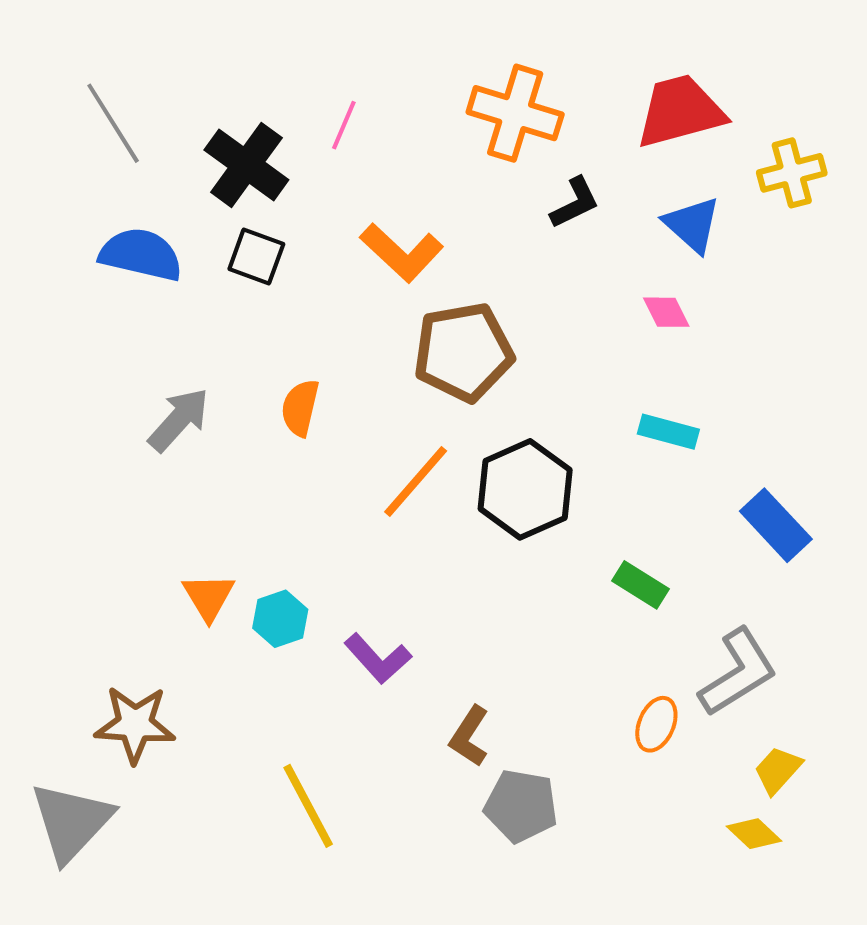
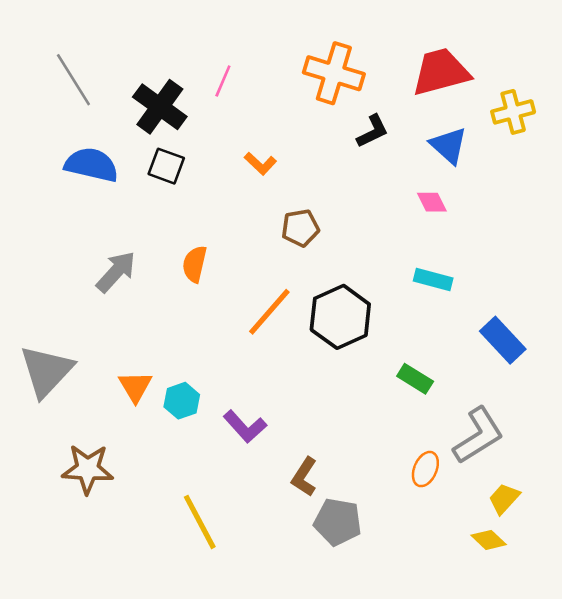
orange L-shape: (402, 253) -> (260, 163), size x0.6
brown pentagon: (463, 352) -> (300, 228), size x0.6
gray triangle: (71, 822) -> (46, 371), moved

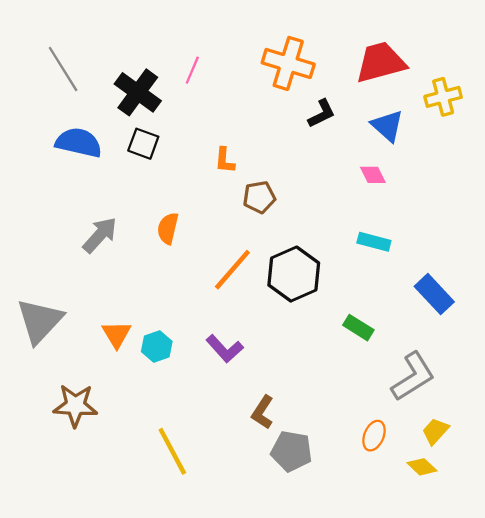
orange L-shape: (260, 163) -> (225, 160), moved, turned 52
purple L-shape: (245, 426) -> (225, 349), moved
orange ellipse: (425, 469) -> (374, 436), moved

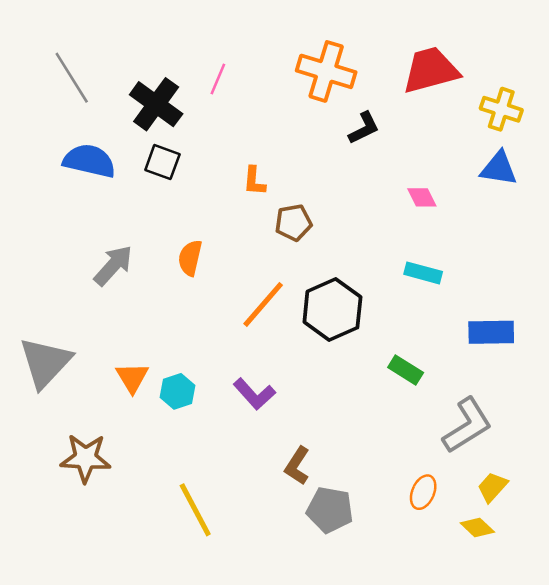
yellow cross: (443, 97) -> (501, 109), turned 33
blue triangle: (387, 126) -> (499, 168), moved, turned -33
blue rectangle: (434, 294) -> (491, 332), turned -48

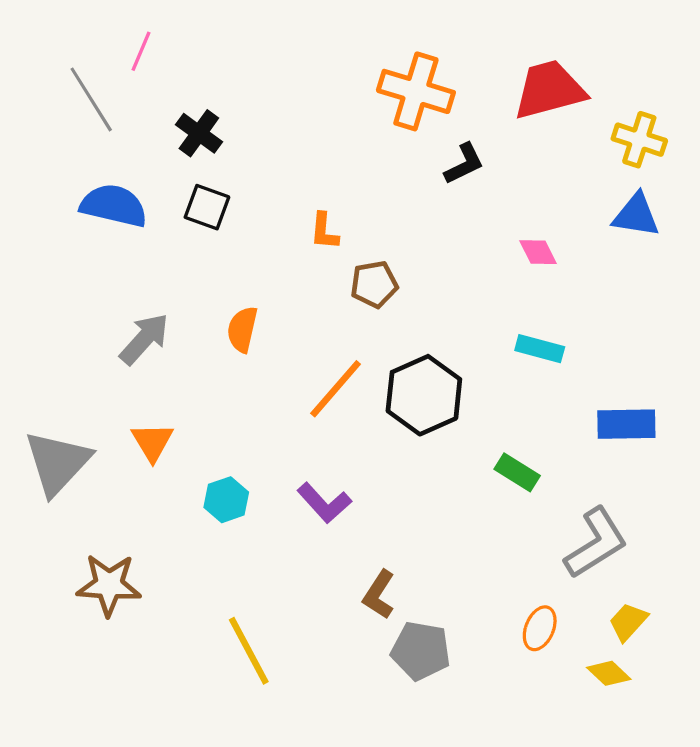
pink line: (218, 79) -> (141, 51), moved
black cross: (156, 104) -> (199, 133), size x0.7
orange triangle: (132, 378) -> (152, 442), moved

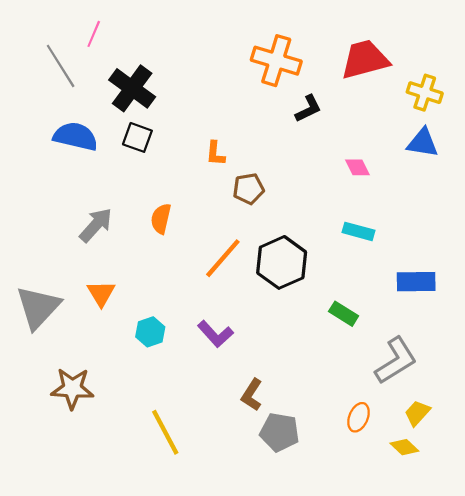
black cross: (199, 133) -> (132, 88), size x1.5

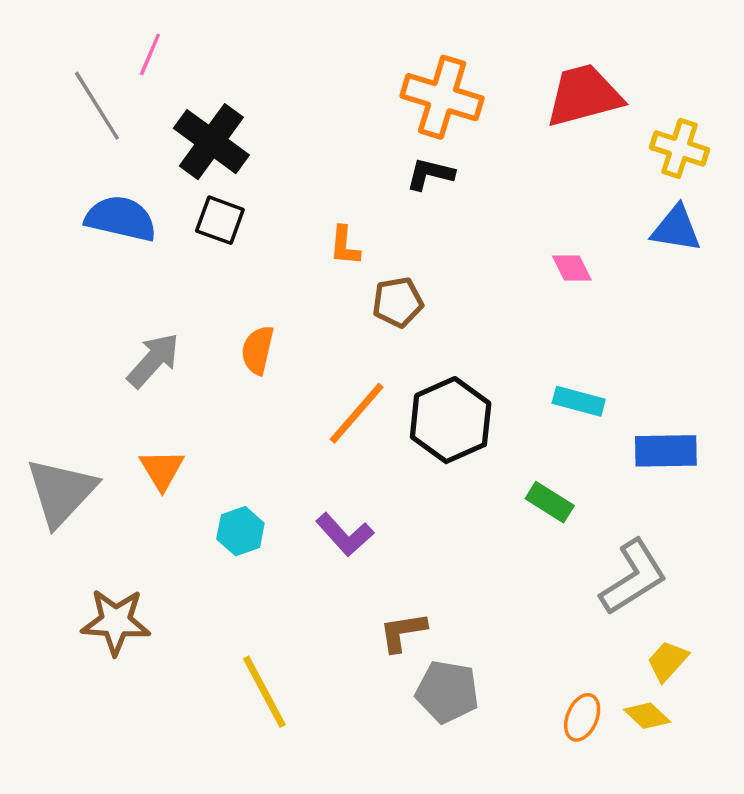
black L-shape: (308, 109) -> (430, 174), moved, turned -140
cyan rectangle: (359, 231) -> (579, 401), moved
brown L-shape: (252, 395) -> (403, 632), turned 48
orange ellipse: (359, 417) -> (582, 717), moved

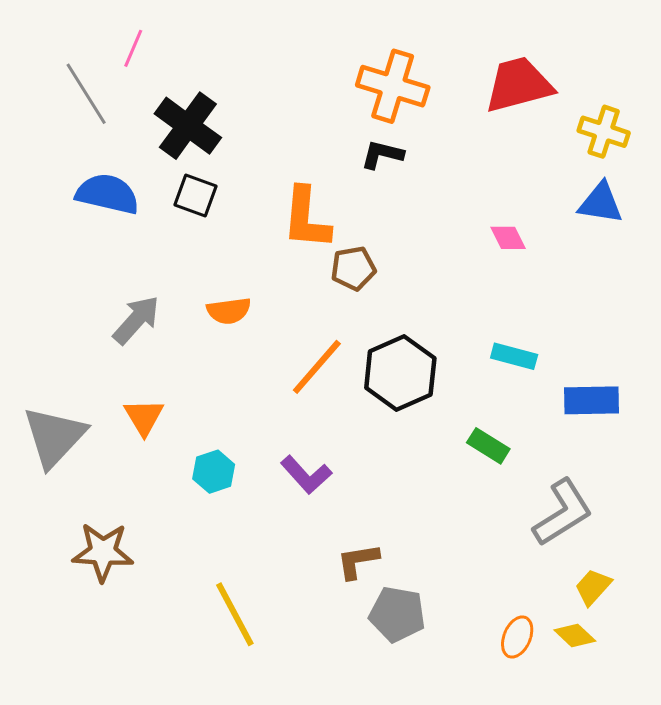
orange L-shape: (345, 246) -> (306, 218), size x1.8
orange semicircle: (258, 350) -> (229, 311), turned -111

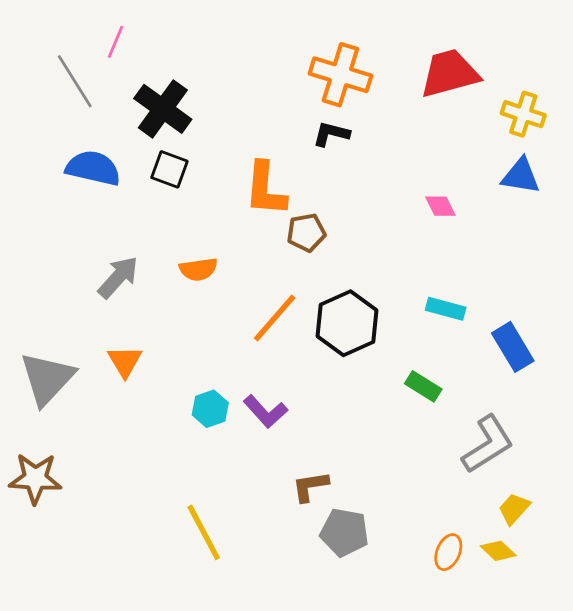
blue rectangle: (591, 400) -> (513, 347), turned 60
cyan hexagon: (214, 472) -> (210, 409), moved
brown star: (103, 552) -> (35, 478), moved

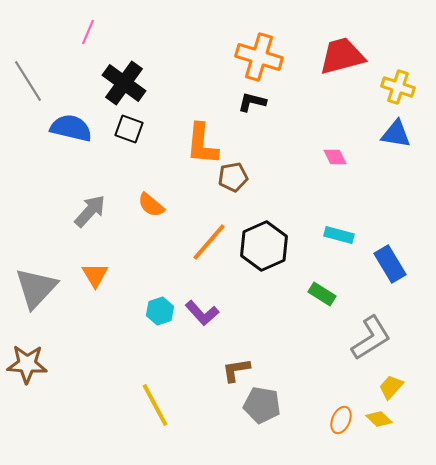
gray line: (75, 81) -> (28, 81), moved
orange semicircle: (198, 269) -> (151, 205), turned 48

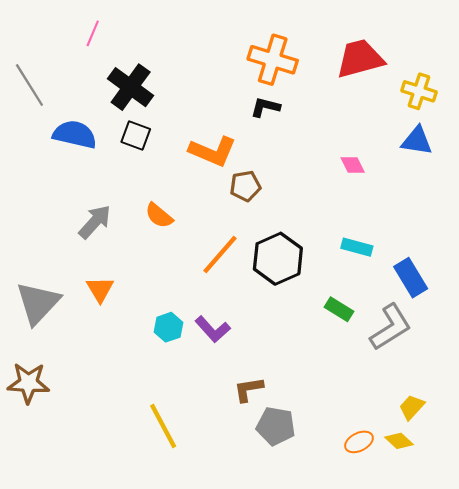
orange L-shape: (202, 144) -> (213, 151), turned -72
gray L-shape: (371, 338) -> (391, 327), moved
orange ellipse: (341, 420) -> (359, 442), turned 40

